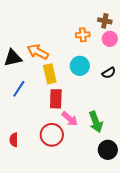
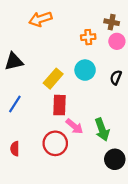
orange arrow: (38, 52) -> (40, 19), moved, turned -45
black semicircle: (109, 73) -> (116, 77), turned 144
yellow rectangle: (50, 74) -> (53, 79), turned 54
blue line: (19, 89) -> (15, 104), moved

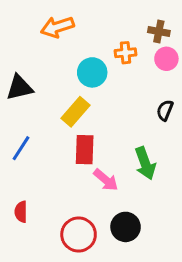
cyan circle: (85, 70) -> (92, 72), moved
green arrow: (102, 130) -> (145, 163), moved
red circle: (55, 143) -> (79, 234), moved
black circle: (115, 159) -> (126, 227), moved

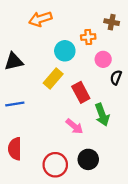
pink circle: (166, 59) -> (103, 59), moved
blue line: (21, 148) -> (15, 104), turned 48
red rectangle: (85, 150) -> (81, 92), moved, turned -30
red semicircle: (21, 212) -> (15, 149), size x1.5

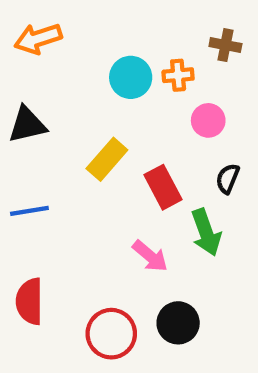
orange arrow: (40, 19) -> (38, 39), moved
cyan circle: (65, 51) -> (131, 77), moved
black semicircle: (116, 77) -> (228, 179), moved

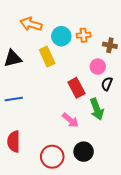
orange arrow: (38, 39) -> (31, 24), moved, turned 35
brown cross: (225, 45) -> (110, 45), moved
pink circle: (208, 120) -> (98, 67), moved
yellow rectangle: (107, 159) -> (47, 56), moved, turned -66

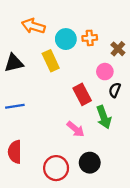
brown cross: (110, 45) -> (118, 49), turned 32

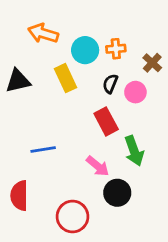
black semicircle: (115, 90) -> (110, 84), moved
blue line: (15, 106) -> (43, 149), moved
black circle: (90, 163) -> (117, 193), moved

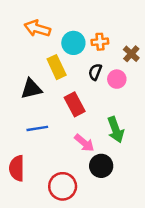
black triangle: (18, 81) -> (31, 89), moved
red rectangle: (106, 121) -> (75, 104), moved

